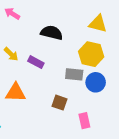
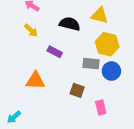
yellow triangle: (98, 24) -> (100, 15), moved
yellow arrow: (11, 54) -> (31, 30), moved

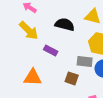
yellow arrow: (31, 30) -> (29, 30), size x1.5
brown square: (77, 90) -> (72, 78), moved

